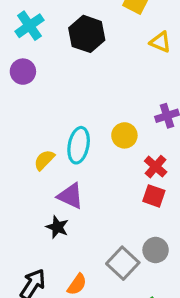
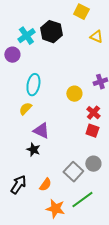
cyan cross: (29, 26) -> (26, 36), moved
cyan ellipse: (79, 145) -> (33, 85), moved

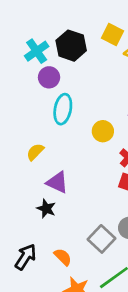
yellow square: (81, 12) -> (113, 35), moved
purple circle: (12, 55) -> (49, 77), moved
cyan ellipse: (33, 85) -> (63, 109), moved
orange semicircle: (45, 185) -> (63, 257), turned -80

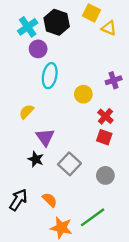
purple triangle: (57, 182) -> (45, 137), turned 30
gray square: (101, 239) -> (69, 164), moved

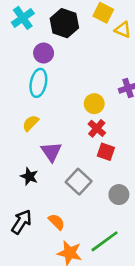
cyan cross: (28, 27) -> (23, 18), moved
cyan ellipse: (50, 76) -> (38, 83), moved
red cross: (105, 116) -> (97, 128), moved
red square: (104, 137) -> (106, 152), moved
black star: (36, 159) -> (29, 176), moved

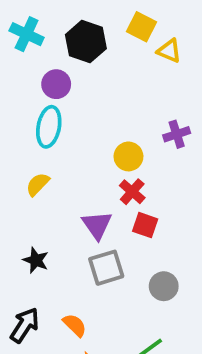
cyan cross: (23, 18) -> (27, 34), turned -30
purple triangle: (51, 152) -> (97, 225), moved
gray square: (79, 182) -> (106, 268), turned 30

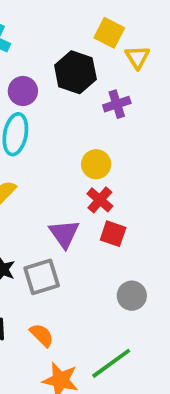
black hexagon: (86, 42) -> (75, 72), moved
yellow triangle: (169, 51) -> (137, 57), turned 35
purple cross: (177, 134) -> (117, 104), moved
gray square: (106, 268) -> (42, 277), moved

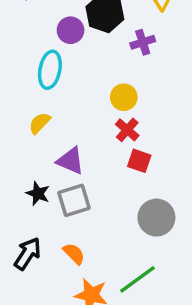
purple circle: (23, 91) -> (71, 30), moved
purple triangle: (64, 234) -> (71, 161), moved, turned -32
gray circle: (132, 296) -> (156, 218), size x1.4

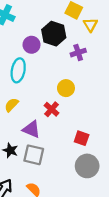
red cross: (127, 130) -> (52, 109), moved
red square: (139, 161) -> (82, 138), moved
gray square: (74, 200) -> (34, 155), turned 30

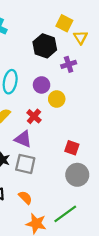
purple circle: (32, 45) -> (42, 85), moved
red cross: (52, 109) -> (34, 116), moved

